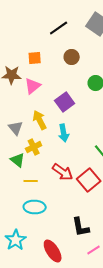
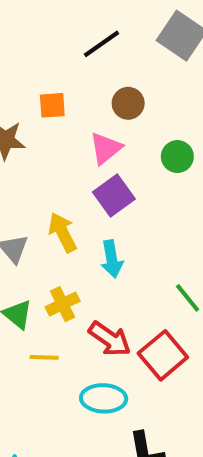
pink triangle: (33, 86) -> (106, 148), moved
yellow cross: (34, 147) -> (63, 304), moved
cyan ellipse: (35, 207) -> (104, 398), moved

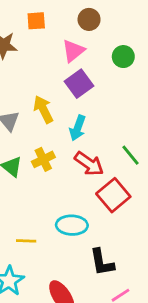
cyan arrow: (112, 259) -> (78, 128), turned 30
red arrow: (110, 339) -> (89, 164), moved
yellow line: (44, 357) -> (26, 241), moved

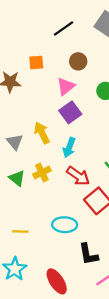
yellow line: (26, 241) -> (20, 231), moved

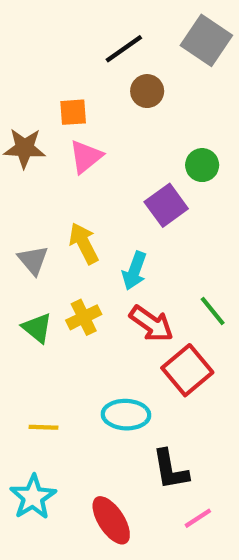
brown circle: (78, 61) -> (147, 91), moved
pink triangle: (66, 86) -> (86, 157), moved
purple square: (70, 112) -> (166, 205), moved

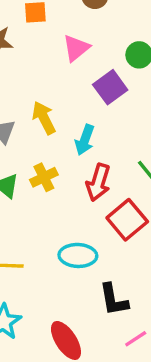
pink triangle: (86, 157) -> (76, 48), moved
red arrow: (151, 324) -> (98, 182), turned 72

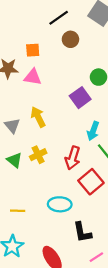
pink triangle: (76, 48) -> (33, 77), moved, turned 48
cyan arrow: (85, 140) -> (93, 131), moved

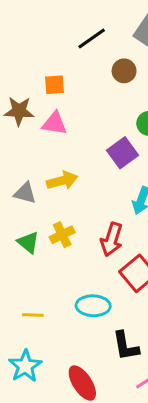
brown circle: (70, 39) -> (124, 71), moved
yellow arrow: (38, 117) -> (62, 181), turned 102
gray triangle: (12, 126) -> (25, 193), turned -35

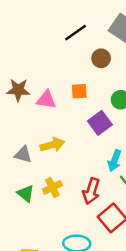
orange square: (55, 85) -> (79, 91), moved

